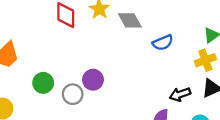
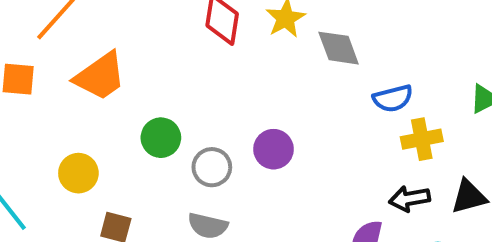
yellow cross: (205, 60) -> (422, 139), moved
purple circle: (93, 80) -> (274, 149), moved

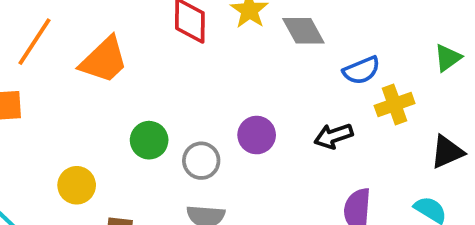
orange trapezoid: (100, 76) -> (104, 60), moved
black arrow: (409, 199) -> (333, 136), moved

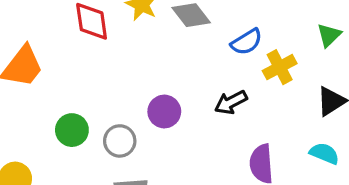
green triangle: (448, 58) -> (329, 35), moved

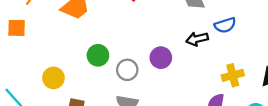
yellow cross: (280, 67) -> (233, 75), moved
black arrow: (231, 102) -> (197, 39), moved

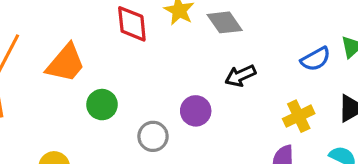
blue semicircle: (225, 25) -> (316, 59), moved
green circle: (98, 55) -> (102, 105), moved

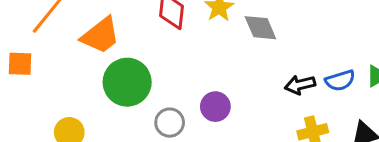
black arrow: (240, 76) -> (300, 85), moved
green circle: (102, 105) -> (127, 82), size x1.6

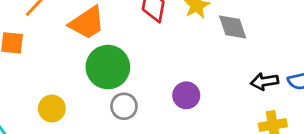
gray circle: (170, 123) -> (124, 106), moved

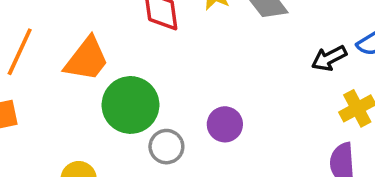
purple circle: (186, 95) -> (225, 124), moved

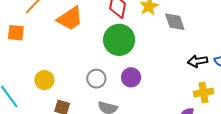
green circle: (130, 105) -> (119, 40), moved

